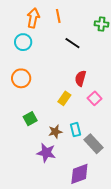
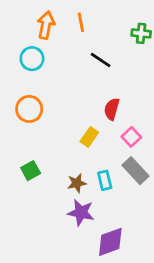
green square: (30, 119) -> (31, 171), moved
gray rectangle: (94, 144) -> (136, 171), moved
purple star: (46, 153) -> (81, 213), moved

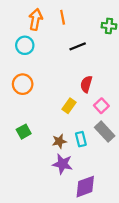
black line: (101, 60) -> (78, 46), turned -56

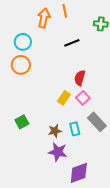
orange line: (63, 17) -> (65, 11), moved
orange arrow: (36, 19) -> (44, 18), moved
orange circle: (23, 84) -> (21, 65), moved
pink square: (101, 106) -> (83, 98), moved

